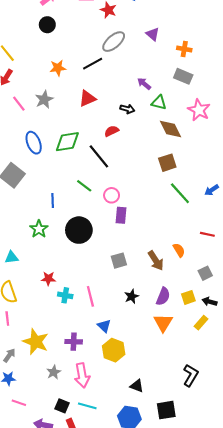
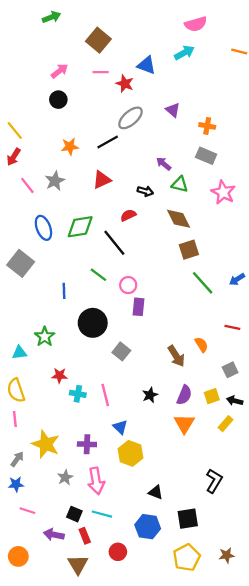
brown diamond: (170, 129) -> (179, 219), moved
green star: (39, 229) -> (45, 337), moved
gray square: (119, 261) -> (121, 351), moved, turned -35

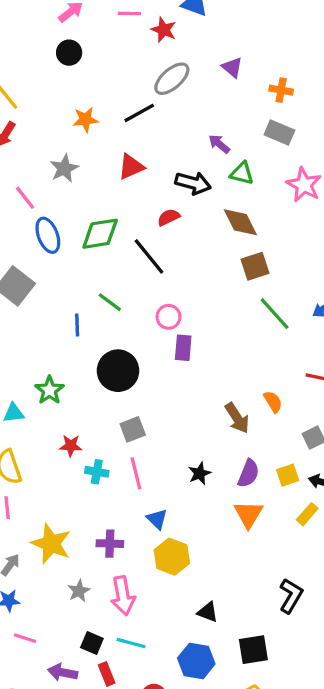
pink line: (27, 185) -> (25, 198), moved
black arrow: (145, 191) -> (193, 183), size x1.5
green line: (98, 275) -> (110, 302), moved
gray square: (121, 351) -> (133, 429), moved, turned 30

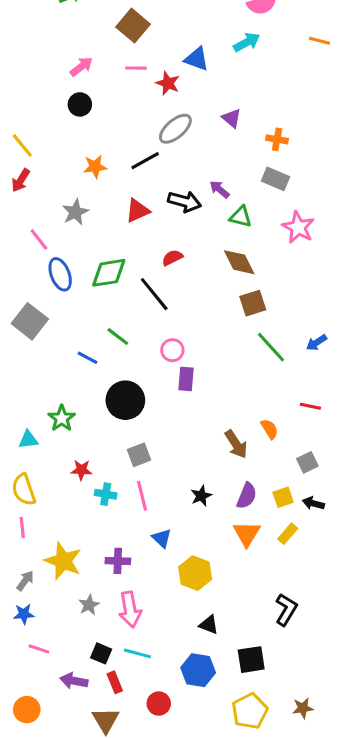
black arrow: (193, 183) -> (185, 202), moved
blue line: (77, 325) -> (87, 358), turned -60
yellow rectangle: (307, 514) -> (288, 534), moved
yellow hexagon: (172, 557) -> (195, 573), moved

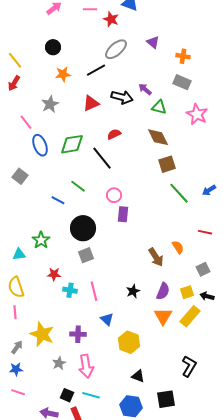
black circle: (80, 104) -> (53, 47), moved
gray square: (30, 321) -> (20, 176), size x0.7
gray square: (139, 455) -> (86, 255), moved
yellow rectangle: (288, 534) -> (190, 316), size x1.5
pink line: (39, 649) -> (18, 392), moved

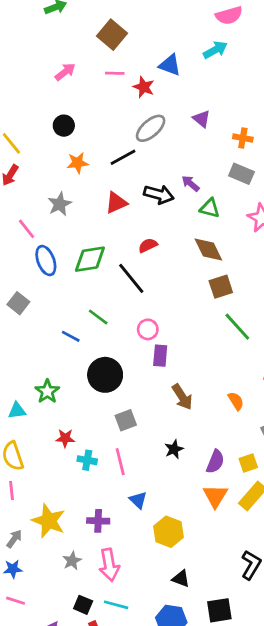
gray square: (86, 255) -> (126, 420), moved
brown arrow: (156, 257) -> (182, 397), moved
black star: (133, 291) -> (174, 449), moved

